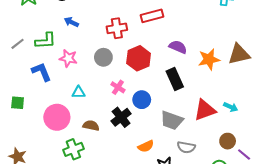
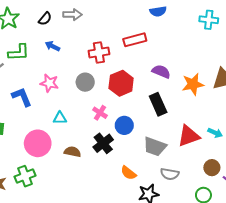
green L-shape: (46, 41) -> (19, 53), moved
orange semicircle: (146, 146) -> (128, 173), turned 63
green cross: (73, 149) -> (25, 176), moved

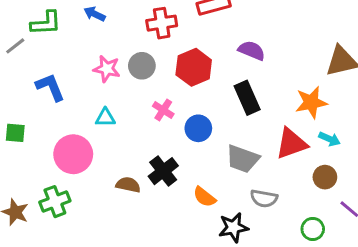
pink star: (49, 83) -> (107, 69), moved
orange star: (193, 84) -> (311, 102), moved
black cross: (103, 143) -> (163, 171), moved
brown semicircle: (73, 152) -> (128, 185), moved
brown circle: (212, 168) -> (325, 177), moved

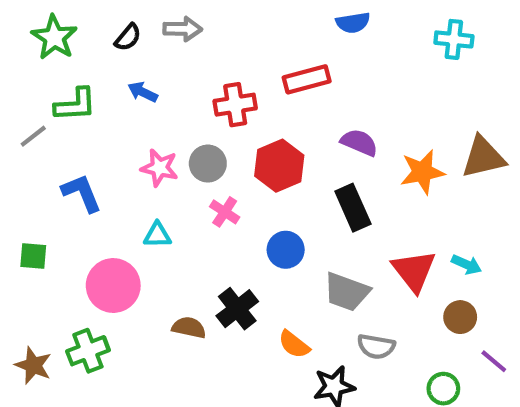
orange star: (311, 102) -> (422, 172), moved
pink cross: (163, 110) -> (225, 212), moved
red triangle: (291, 144) -> (414, 271), turned -48

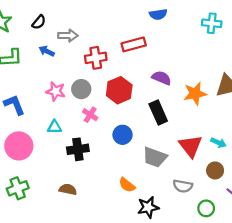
gray arrow: (183, 29) -> (68, 36), moved
pink circle: (113, 285) -> (19, 146), moved
black cross: (237, 309) -> (78, 149), moved, turned 30
brown semicircle: (189, 328) -> (68, 189), moved
gray semicircle: (376, 346) -> (183, 186), moved

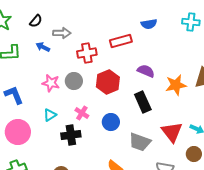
blue semicircle: (158, 14) -> (149, 24), moved
pink cross: (90, 115) -> (82, 113), moved
cyan triangle: (54, 127) -> (50, 115), turned -32

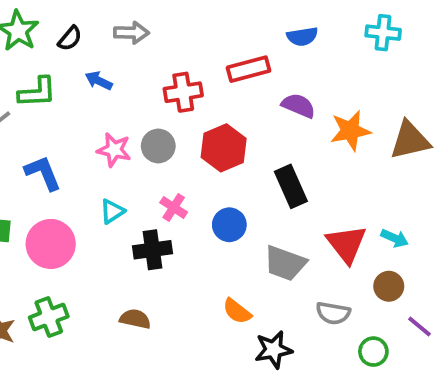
black semicircle: (36, 21) -> (70, 38), moved
gray arrow: (62, 33) -> (131, 33), moved
purple semicircle: (146, 71) -> (298, 106), moved
orange star: (176, 85) -> (350, 131), moved

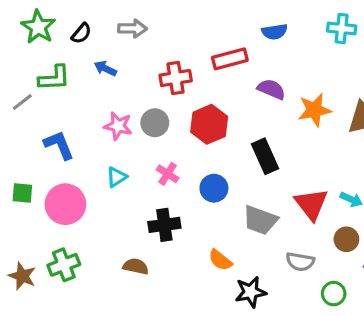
black cross: (152, 250) -> (164, 225), moved

